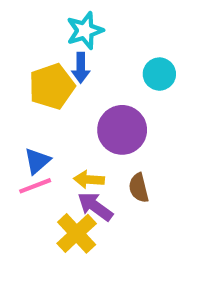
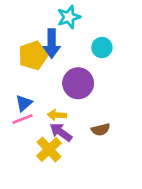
cyan star: (85, 31) -> (69, 17), moved
blue arrow: (81, 68) -> (52, 44), size x1.5
brown semicircle: (139, 188) -> (101, 130), moved, turned -90

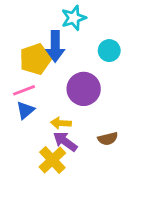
pink line: (23, 119) -> (24, 90), moved

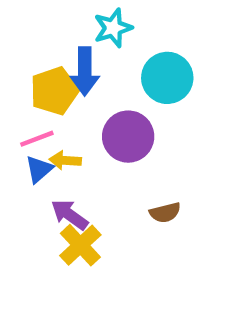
cyan circle: (109, 51) -> (167, 78), size x1.5
yellow arrow: (61, 123) -> (65, 160), moved
purple arrow: (65, 141) -> (70, 215), moved

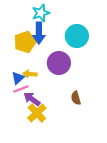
cyan star: (113, 28) -> (41, 13), moved
pink line: (37, 139) -> (21, 89), moved
brown semicircle: (165, 213) -> (76, 98), turned 88

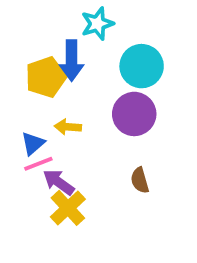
cyan star: (41, 13) -> (97, 24), moved
purple circle: (59, 63) -> (134, 114), moved
yellow arrow: (30, 74) -> (68, 127), moved

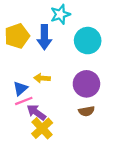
yellow pentagon: (46, 77) -> (17, 36), moved
purple circle: (134, 114) -> (86, 84), moved
brown semicircle: (140, 180) -> (86, 111), turned -84

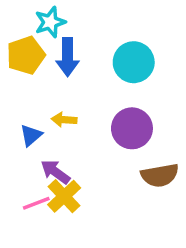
cyan star: (60, 14) -> (50, 22), moved
pink line: (24, 101) -> (36, 203), moved
brown semicircle: (86, 111) -> (160, 175), moved, size x1.5

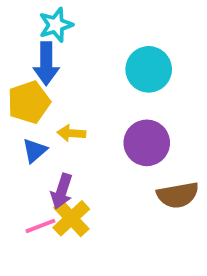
yellow pentagon: (26, 55) -> (29, 102), moved
blue arrow: (68, 57) -> (46, 64), moved
purple arrow: (55, 172) -> (62, 191), turned -108

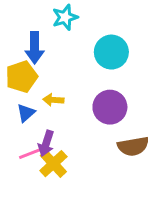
cyan star: (56, 25) -> (65, 17), moved
pink line: (40, 226) -> (30, 154), moved

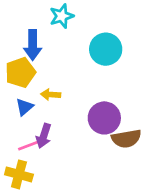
purple circle: (110, 107) -> (104, 118), moved
yellow cross: (53, 164) -> (19, 174), moved, turned -32

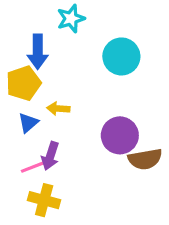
yellow cross: (19, 174) -> (44, 200), moved

